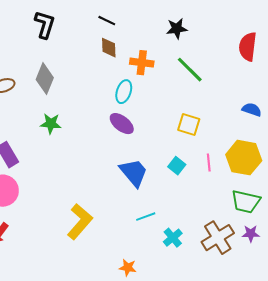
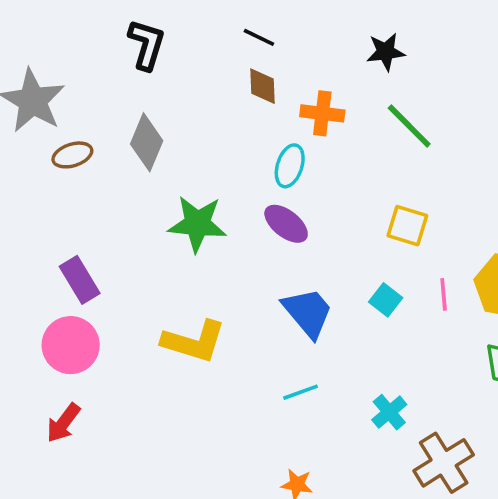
green star: (51, 124) -> (197, 224), moved, size x1.5
cyan line: (146, 217) -> (301, 392), moved
yellow L-shape: (80, 222) -> (194, 341), moved, turned 66
cyan cross: (173, 238) -> (389, 412), moved
brown cross: (218, 238) -> (444, 463), moved

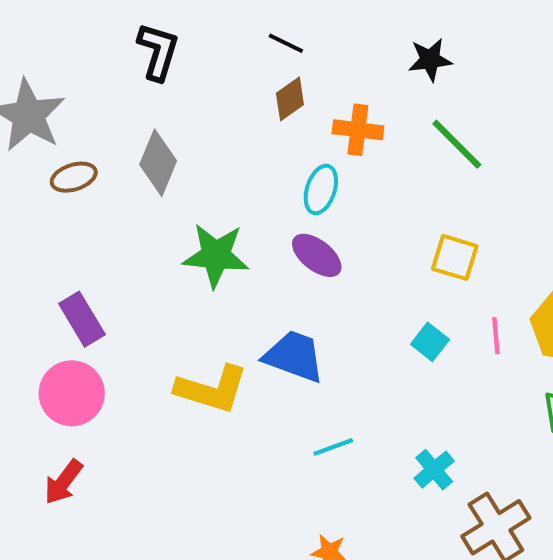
brown diamond: (263, 86) -> (290, 99), turned 57
blue trapezoid: (308, 312) -> (294, 356), moved, turned -30

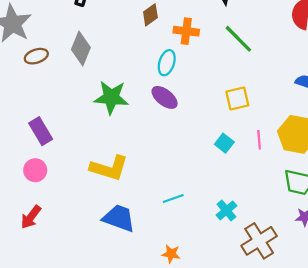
yellow square: (455, 257) -> (237, 99), turned -30
blue trapezoid: (294, 356) -> (119, 218), moved
pink circle: (72, 393) -> (35, 170), size x0.7

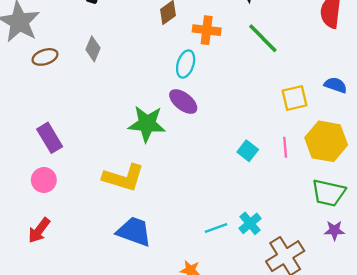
gray diamond: (81, 49) -> (93, 49), size x0.7
green star: (111, 97) -> (147, 124), moved
yellow square: (237, 99) -> (295, 98), moved
cyan line: (173, 199) -> (216, 228), moved

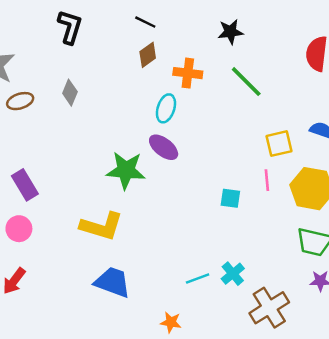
pink line: (285, 147) -> (267, 180), moved
cyan square: (248, 151) -> (230, 198), turned -30

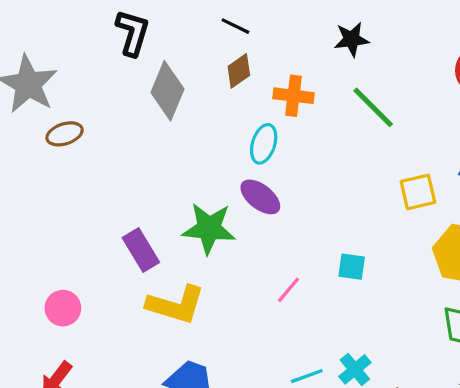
gray diamond: (70, 93) -> (167, 91), moved, size x1.6
pink line: (267, 180) -> (289, 290), moved, turned 45
purple rectangle: (25, 185) -> (141, 250), moved

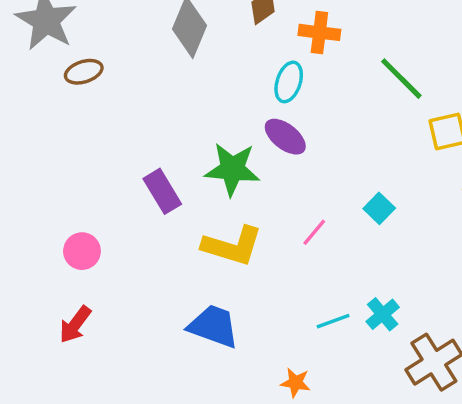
green line: (373, 107) -> (401, 79), moved
cyan square: (352, 267) -> (379, 208), turned 36
yellow L-shape: (176, 305) -> (232, 246), moved

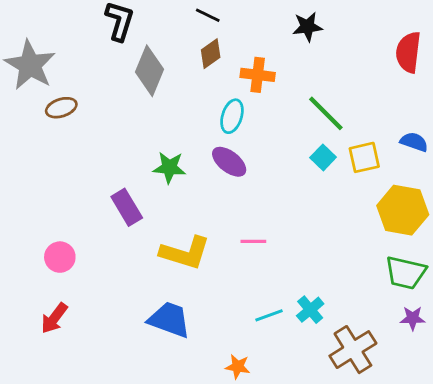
green star: (232, 169) -> (169, 167), moved, size x0.7
cyan square: (379, 208) -> (323, 157), moved
pink line: (314, 232) -> (253, 241), turned 50

